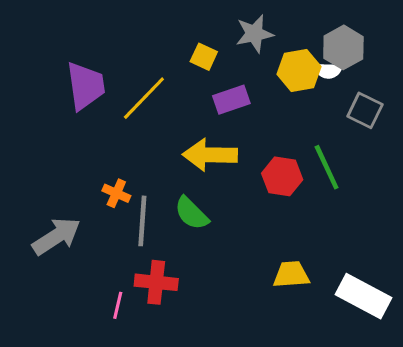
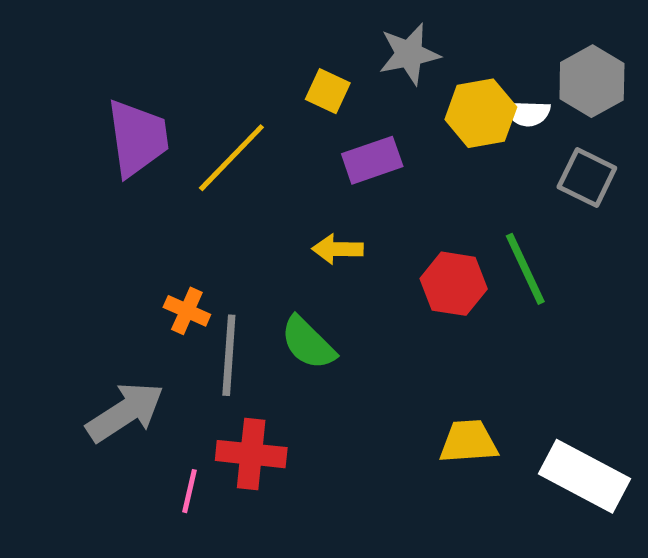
gray hexagon: (343, 47) -> (592, 81), moved
yellow arrow: (210, 155) -> (338, 249), size x0.6
gray arrow: (56, 236) -> (125, 412), moved

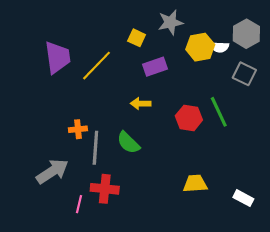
orange cross: (187, 311) -> (78, 129), turned -30
white rectangle: (585, 476) -> (243, 198), size x0.6

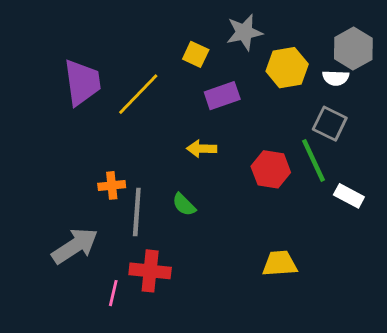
white semicircle: (220, 47) -> (336, 78), moved
gray square: (244, 74) -> (330, 124), moved
green semicircle: (128, 143) -> (184, 205), size x0.7
white rectangle: (243, 198) -> (349, 196), moved

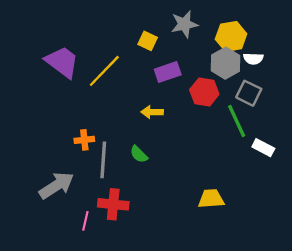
gray hexagon: (353, 48) -> (225, 63), moved
yellow hexagon: (287, 68) -> (231, 36), moved
purple trapezoid: (82, 82) -> (62, 62), turned -45
red hexagon: (271, 169) -> (204, 92), moved

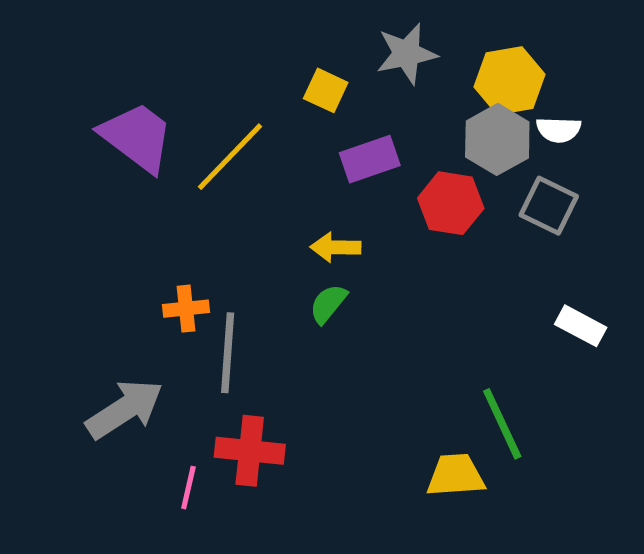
green line: (237, 121) -> (502, 424), moved
green semicircle: (139, 154) -> (328, 304), moved, turned 84
yellow trapezoid: (211, 199) -> (456, 475), moved

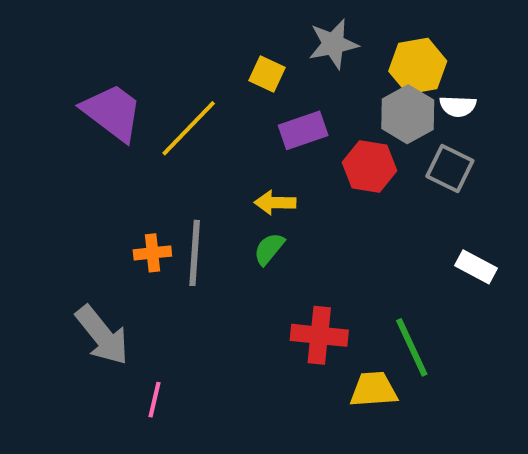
gray line: (228, 353) -> (195, 253), moved
gray arrow: (125, 409) -> (102, 335), turned 84
red cross: (250, 451) -> (319, 335), moved

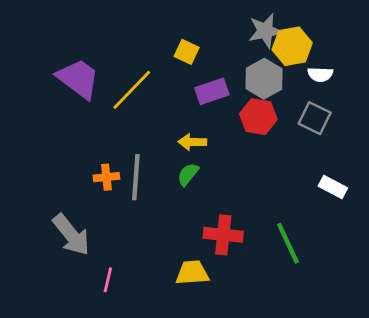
gray star: (333, 44) -> (265, 31), moved
gray hexagon: (408, 114) -> (264, 79), moved
yellow trapezoid: (374, 390) -> (192, 273), moved

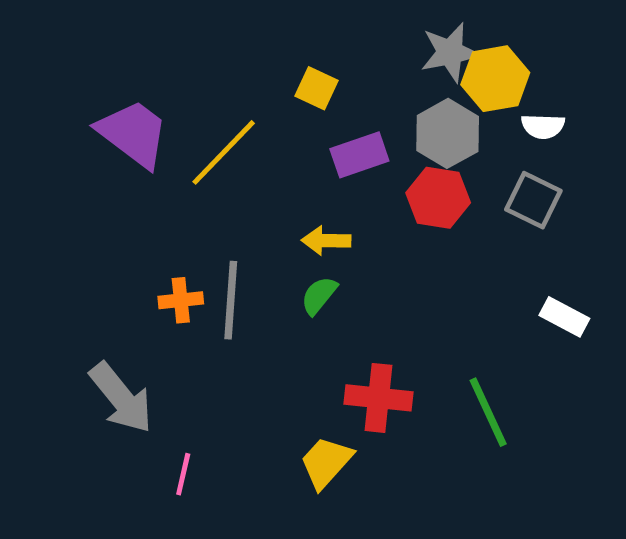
yellow trapezoid: (192, 273) -> (326, 462), turned -44

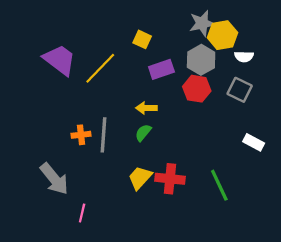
yellow trapezoid: (326, 462) -> (140, 178), moved

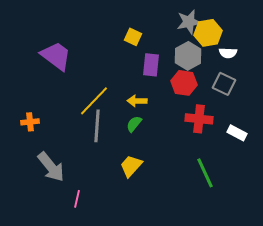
yellow line: (100, 68) -> (94, 101), moved
purple rectangle: (161, 69) -> (151, 65), turned -65
orange cross: (81, 135) -> (30, 122), moved
red cross: (170, 179) -> (199, 119), moved

